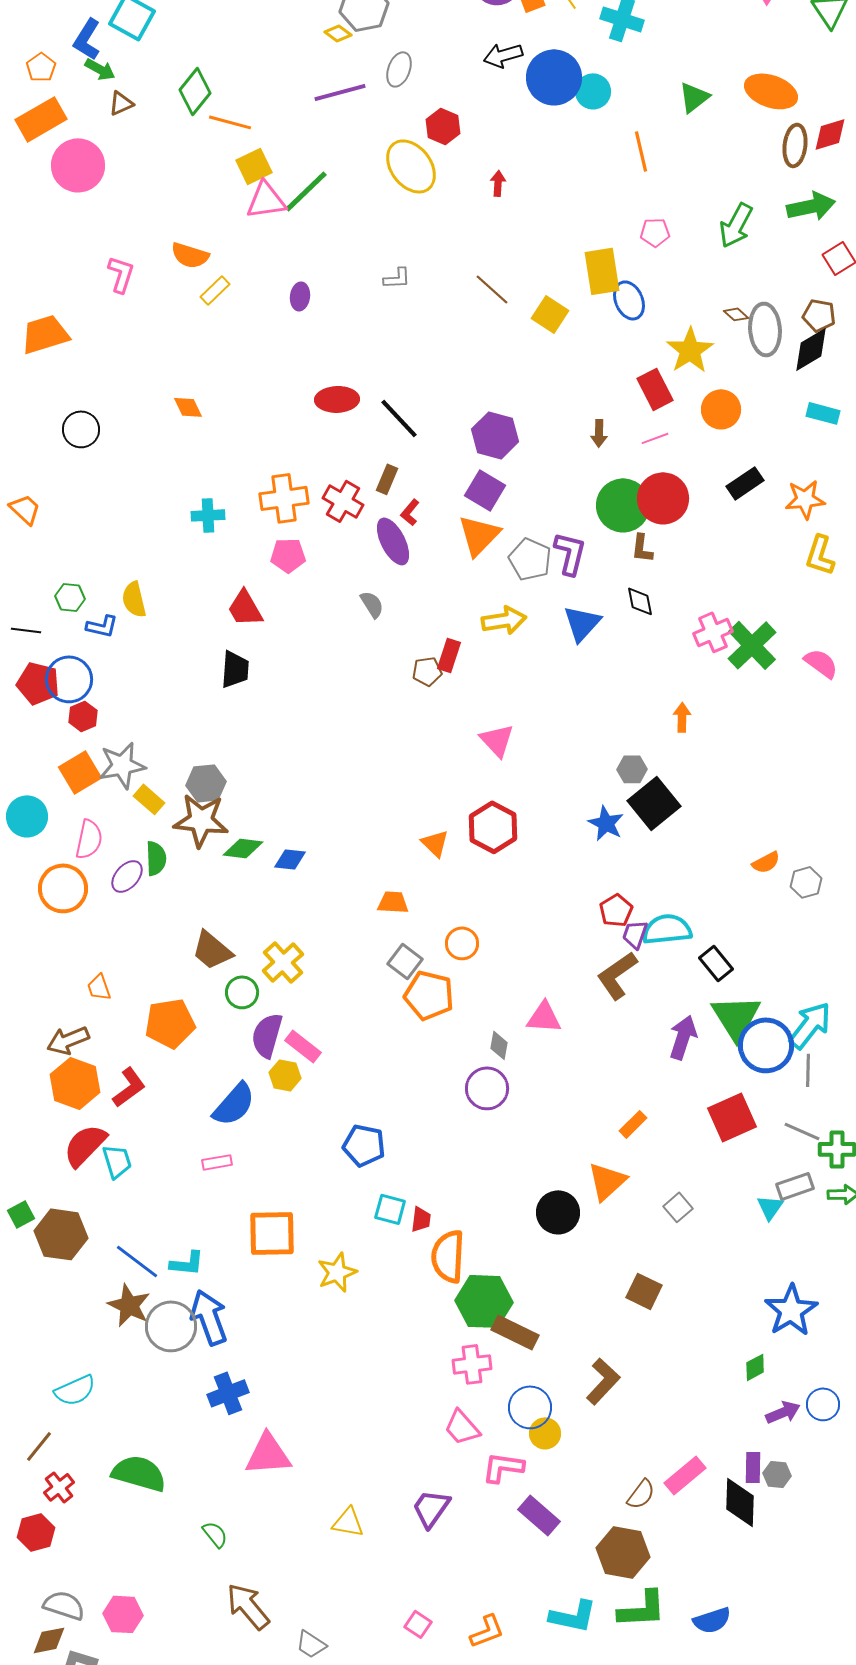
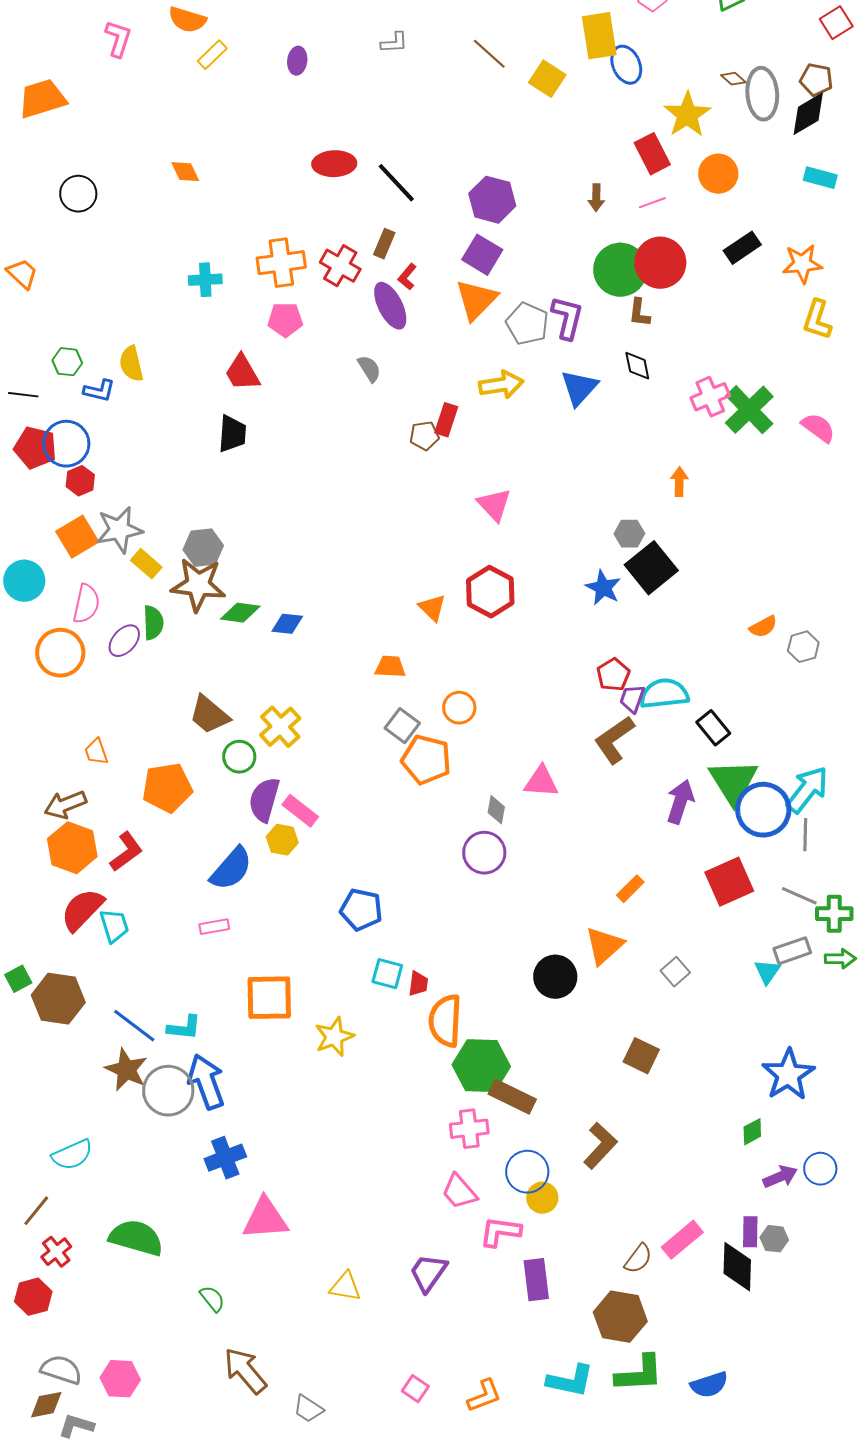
purple rectangle: (539, 1515) -> (536, 1280), turned 42

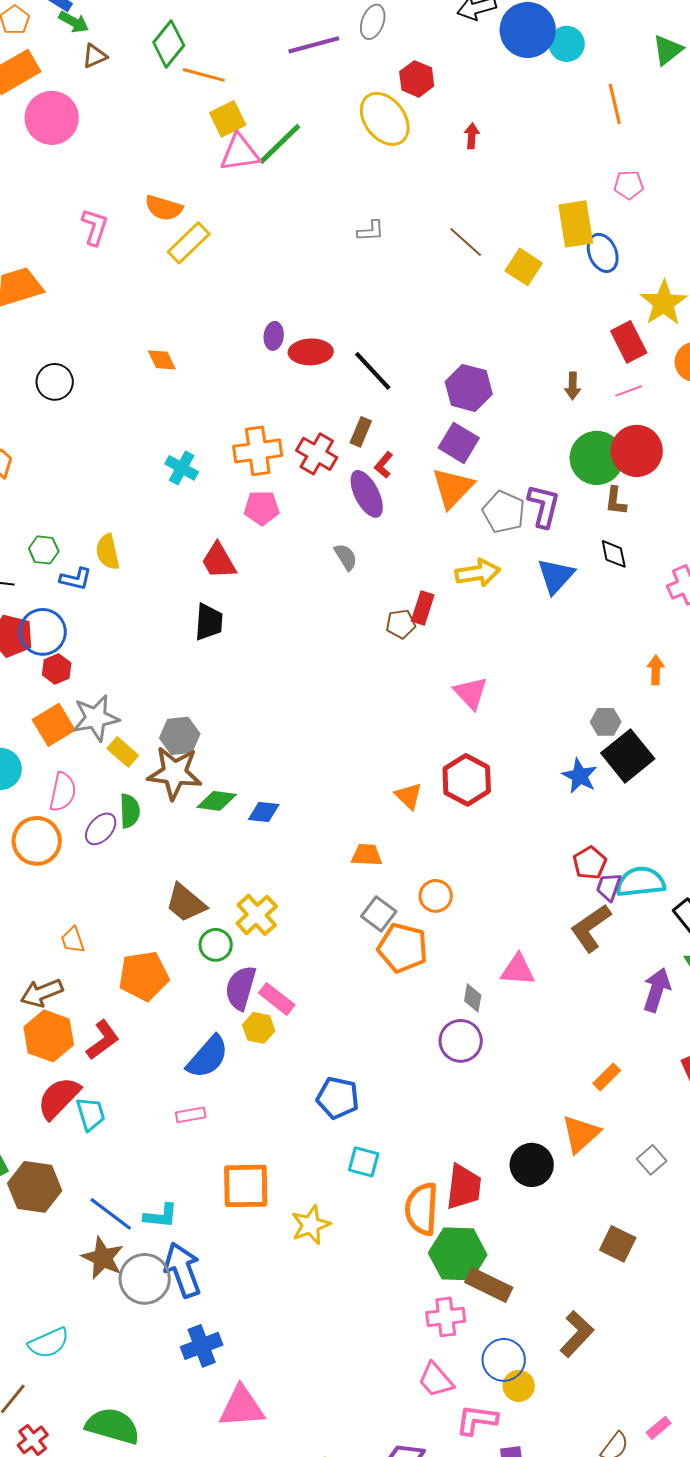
yellow rectangle: (212, 55) -> (189, 243), size x1.4
purple ellipse: (297, 61) -> (274, 336), moved
cyan cross: (205, 280) -> (182, 468), turned 32
red trapezoid: (418, 984) -> (464, 1187), moved, size x1.8
pink rectangle: (682, 1240) -> (659, 1428), size x0.6

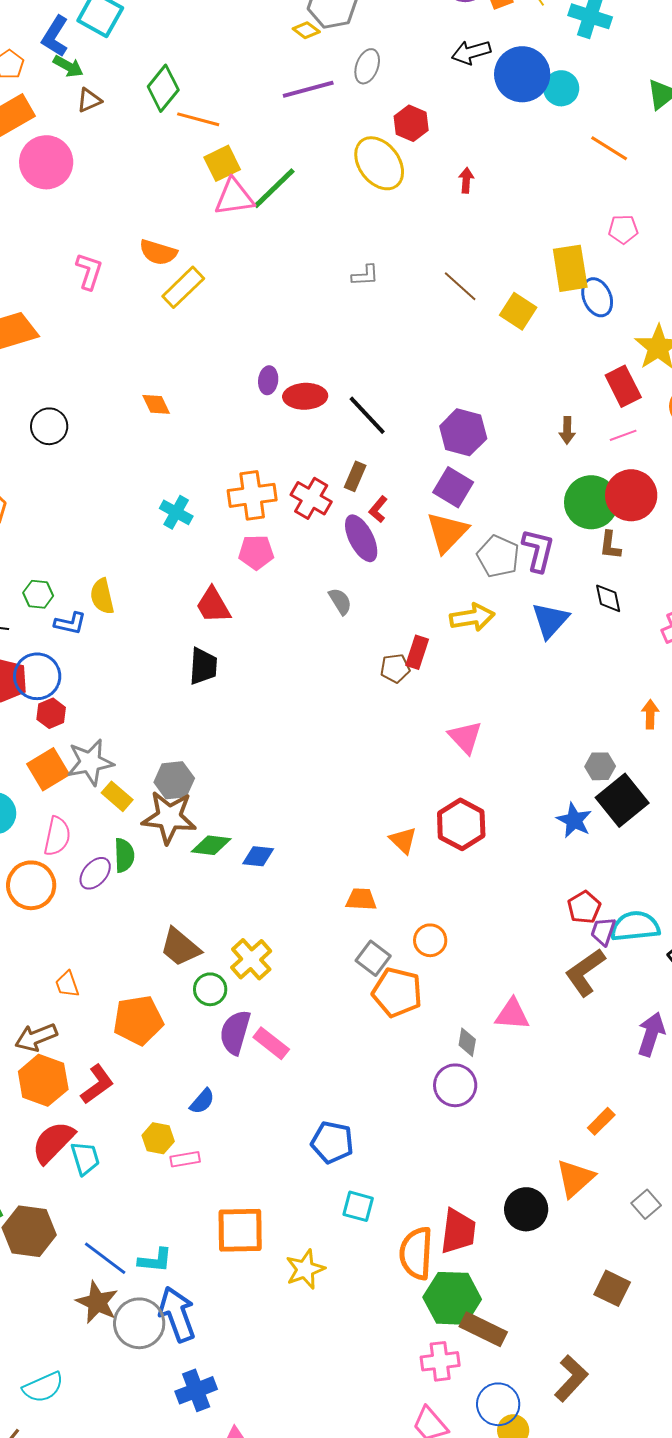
orange line: (615, 104) -> (609, 148), turned -45
yellow hexagon: (259, 1028) -> (158, 1138), moved
blue semicircle: (208, 1057) -> (202, 1101), size x0.6

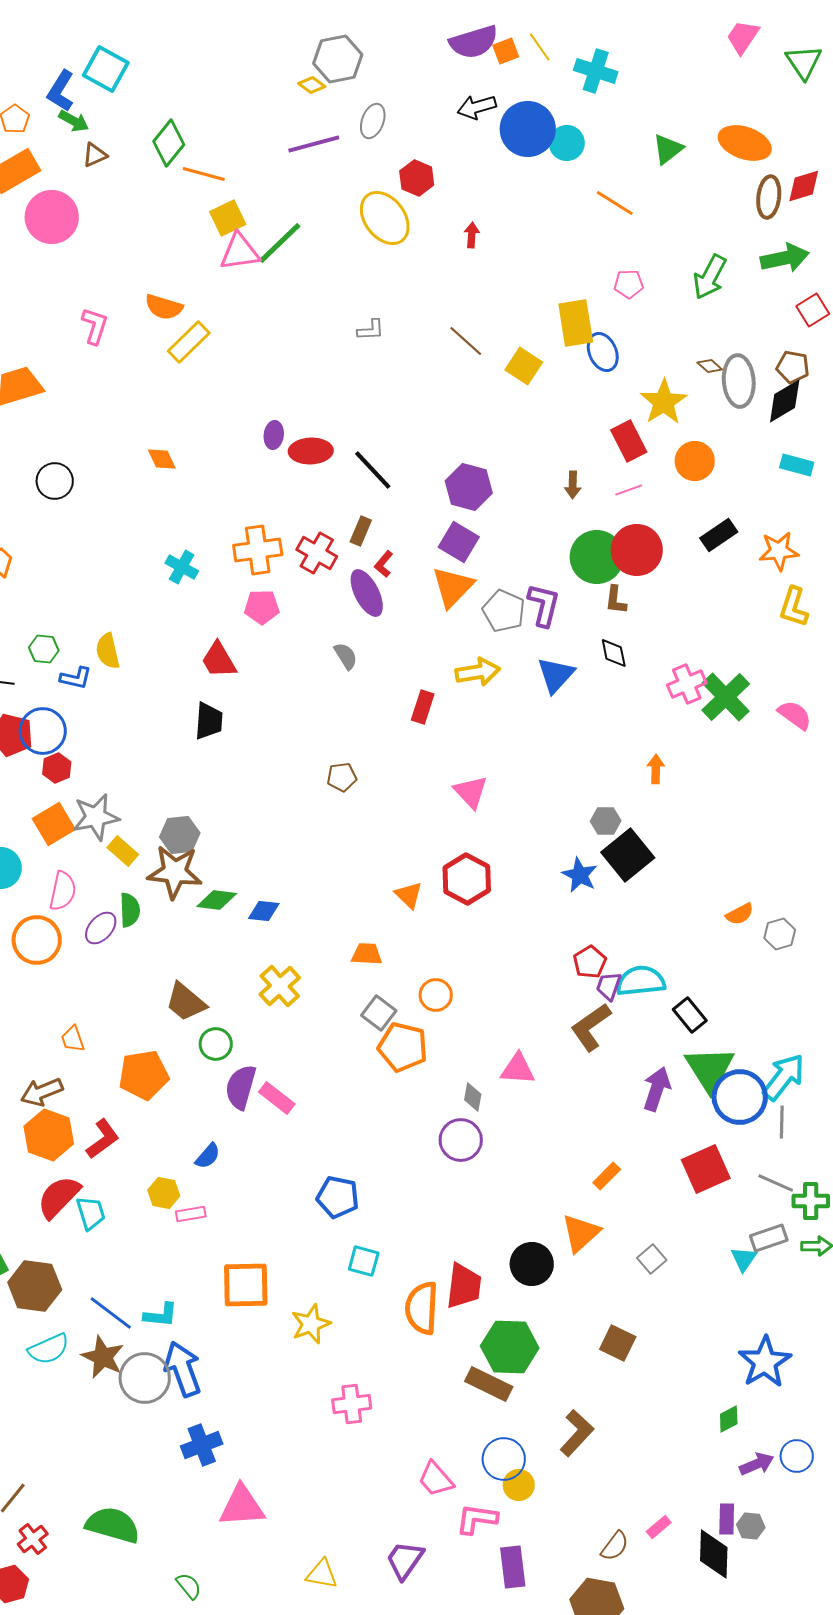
brown pentagon: (395, 668) -> (342, 777), moved
yellow cross: (251, 959) -> (280, 986), moved
green hexagon: (452, 1298) -> (510, 1347), moved
pink cross: (440, 1361) -> (352, 1404), moved
cyan semicircle: (43, 1387) -> (49, 1349), moved

